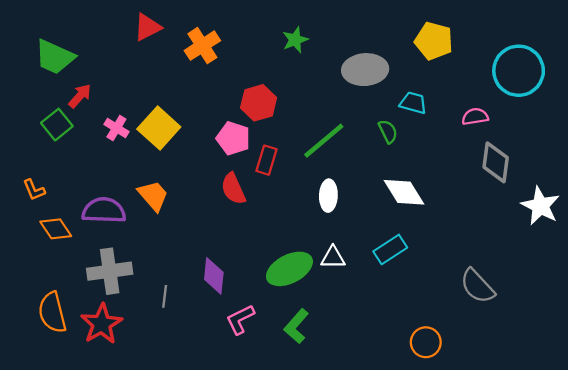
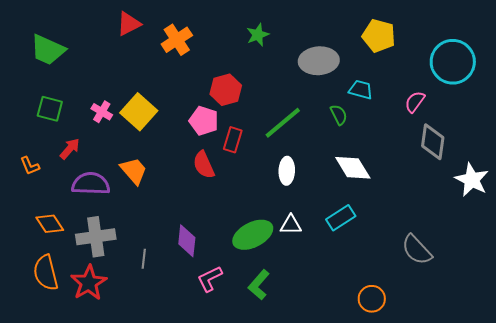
red arrow: (80, 96) -> (70, 149), moved
pink semicircle: (475, 117) -> (415, 102), turned -45
green square: (57, 125) -> (50, 109), turned -36
orange diamond: (56, 229) -> (50, 224), moved

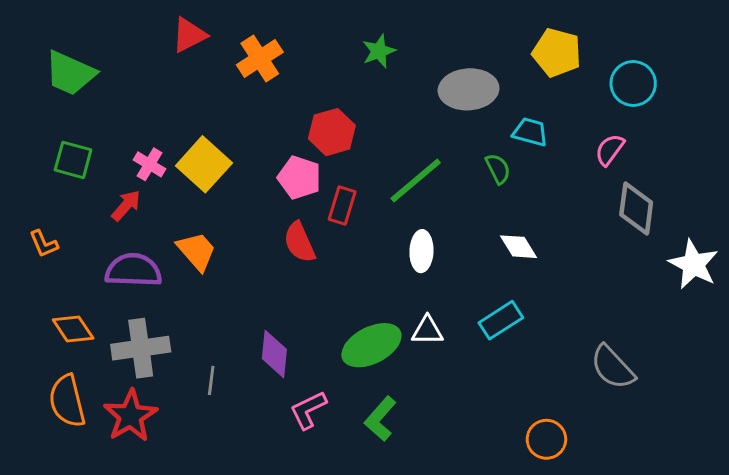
cyan circle: (453, 62) -> (633, 83), moved, size x0.7
red arrow: (70, 149) -> (126, 206), moved
white diamond: (353, 168) -> (519, 247), size x0.7

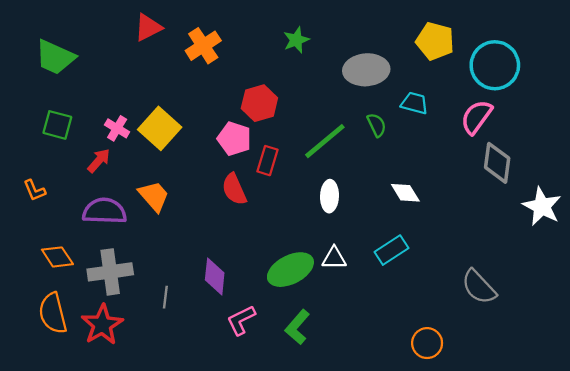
cyan circle: (633, 83) -> (495, 65), size x1.4
pink semicircle: (610, 150) -> (476, 117), size x1.4
green semicircle: (498, 169) -> (377, 125), moved

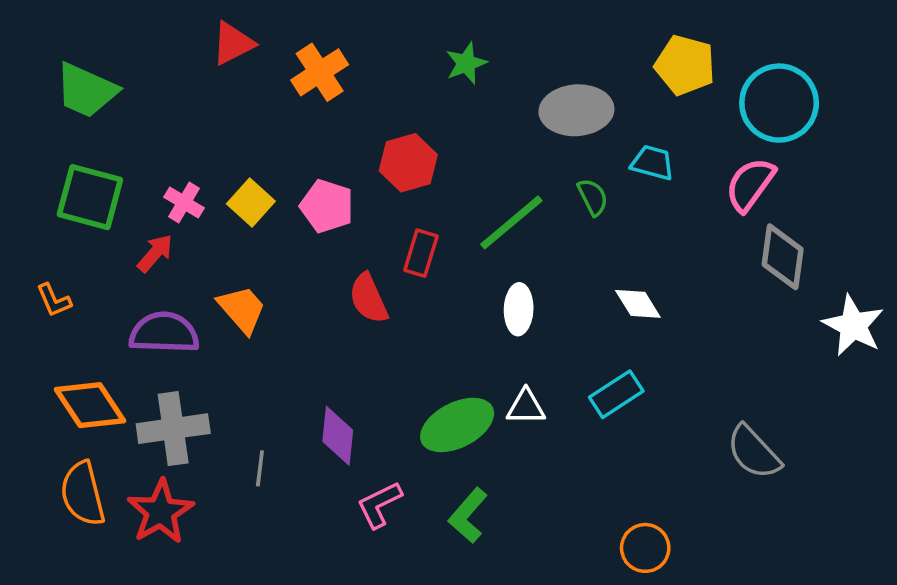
green square: (57, 125) -> (90, 197), size x1.4
yellow square: (160, 128) -> (251, 203), size x0.7
pink pentagon: (234, 139) -> (327, 206), moved
orange diamond: (57, 257) -> (90, 405), size x1.4
orange circle: (427, 343) -> (645, 548), moved

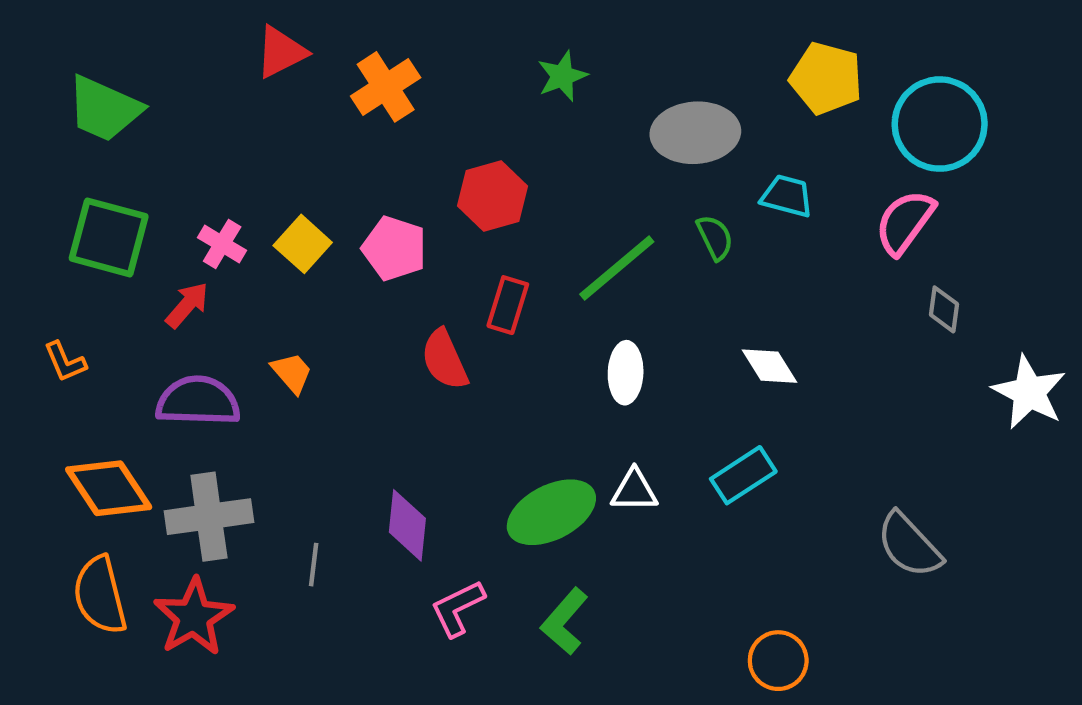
gray diamond: (783, 257) -> (944, 309), size x0.6
orange trapezoid: (242, 309) -> (292, 373), size x0.7

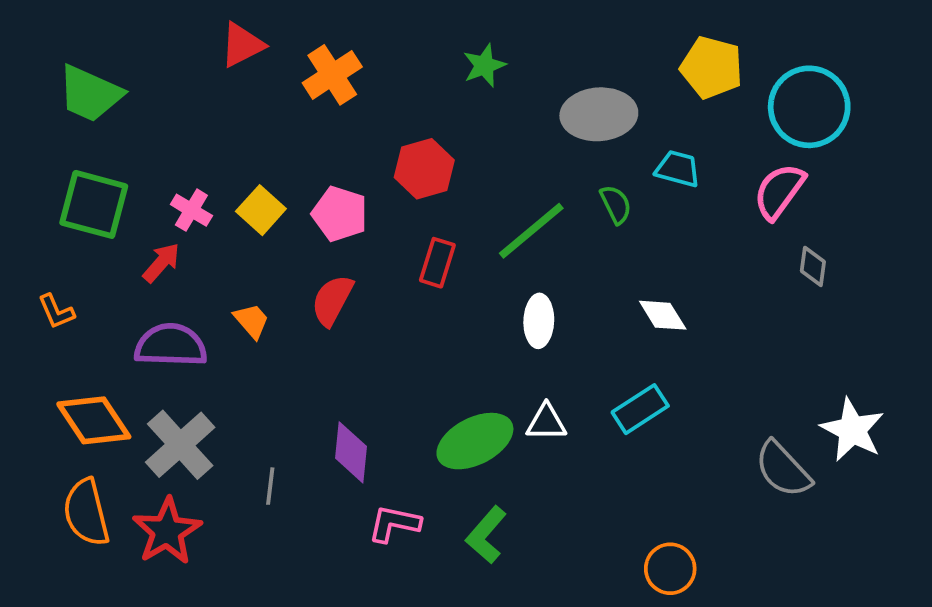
red semicircle: (445, 360) -> (332, 300), moved, turned 52
white star: (1029, 392) -> (852, 430), moved
gray cross: (209, 517) -> (180, 445), turned -34
pink L-shape: (458, 608) -> (394, 524), turned 38

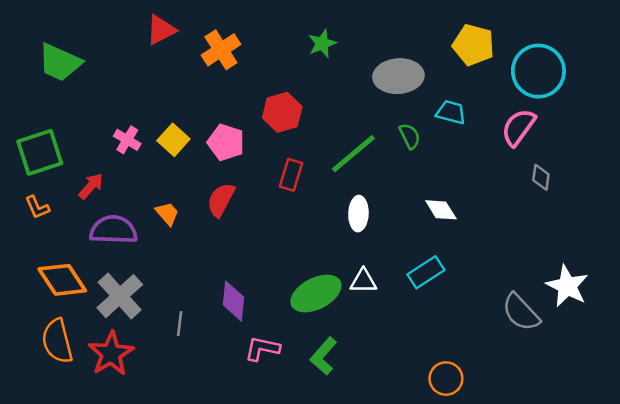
green square: (94, 204) -> (40, 152), moved, turned -33
red arrow: (161, 263) -> (91, 186), moved

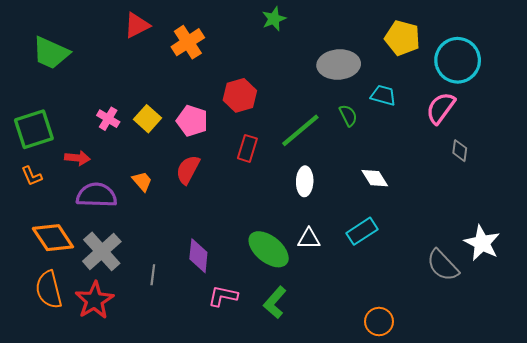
green star: (322, 44) -> (274, 19), moved
red arrow: (91, 186) -> (77, 158), turned 55
green ellipse: (316, 294) -> (269, 249), turned 66

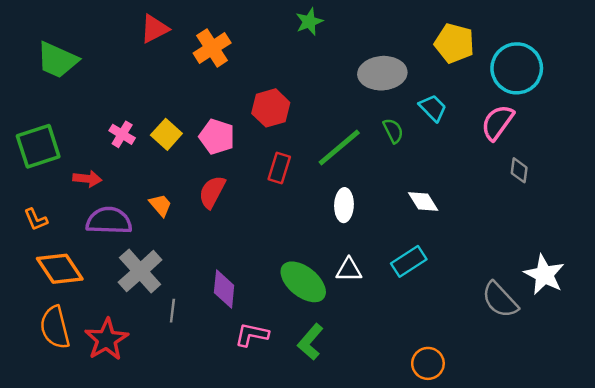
cyan trapezoid: (383, 95) -> (433, 108), turned 30
orange L-shape: (32, 176) -> (36, 219), moved
gray cross: (102, 251) -> (140, 271), moved

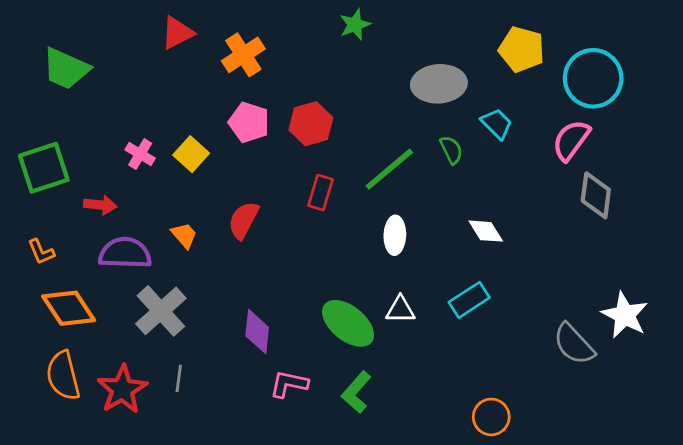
pink pentagon: (217, 137) -> (249, 122), moved
gray diamond: (519, 170) -> (596, 195), size x1.6
gray line: (172, 311) -> (179, 378), moved

